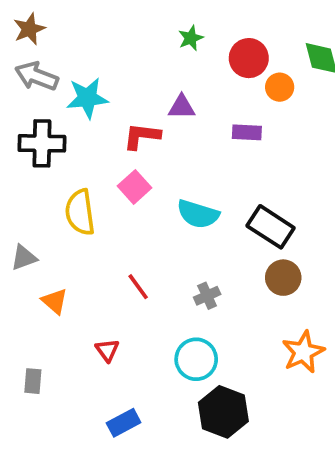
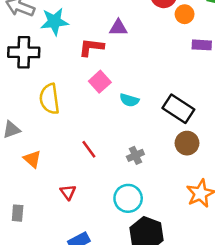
purple rectangle: (247, 132) -> (202, 45), moved
pink square: (134, 187) -> (100, 82), moved
cyan semicircle: (198, 214) -> (129, 100), size x0.7

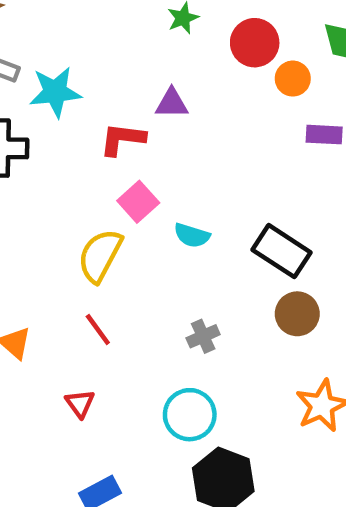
yellow semicircle: (50, 99) -> (100, 256), moved, turned 36
red line: (89, 149) -> (98, 330), moved

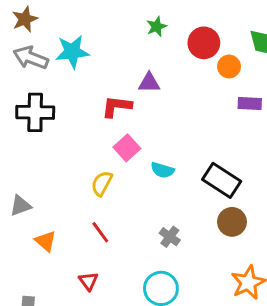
cyan star: (55, 92) -> (72, 52), moved
yellow semicircle: (100, 256) -> (102, 183), size x0.7
gray cross: (203, 336) -> (170, 237), turned -30

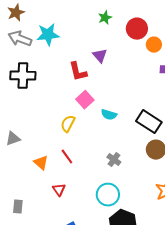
purple triangle: (149, 83) -> (100, 56), turned 49
red L-shape: (117, 106) -> (78, 72), turned -110
orange triangle: (46, 241) -> (41, 163), moved

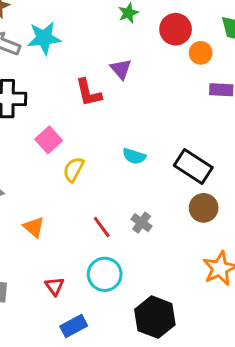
pink square: (85, 100) -> (49, 140), moved
red line: (67, 157) -> (102, 227), moved
red triangle: (59, 190) -> (54, 286), moved
cyan circle: (108, 195) -> (105, 274), moved

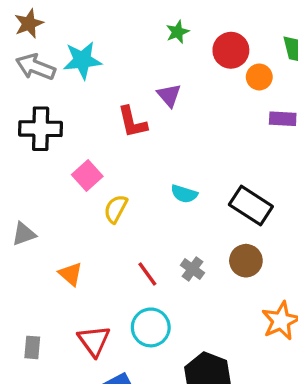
brown circle: (204, 208) -> (246, 261), moved
red triangle: (54, 286) -> (94, 341), size x1.5

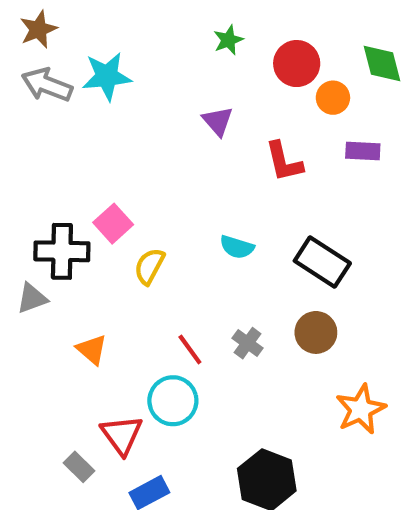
red L-shape: (132, 122) -> (284, 162), moved
black cross: (41, 129) -> (62, 251), moved
cyan circle: (151, 327) -> (173, 401), moved
gray rectangle: (32, 347) -> (79, 467), moved, turned -50

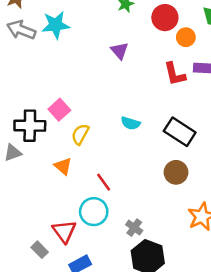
red L-shape: (284, 162) -> (175, 74), moved
gray cross: (248, 343) -> (134, 228), moved
orange triangle: (92, 350) -> (63, 166), moved

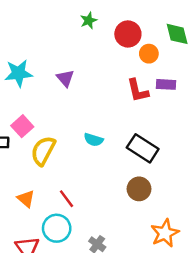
cyan star: (56, 25) -> (19, 73), moved
purple triangle: (120, 51) -> (65, 78), moved
yellow semicircle: (80, 134) -> (43, 151), size x1.4
orange triangle: (63, 166) -> (26, 199), moved

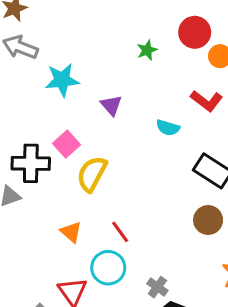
green star: (89, 20) -> (147, 50), moved
purple triangle: (65, 78) -> (111, 105), moved
red L-shape: (138, 91) -> (207, 101), turned -40
cyan semicircle: (94, 140) -> (168, 128), moved

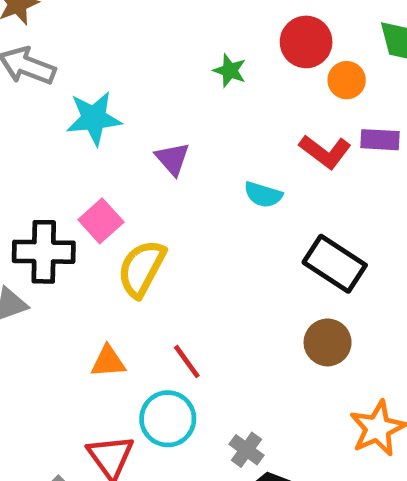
green star: (147, 50) -> (230, 71), turned -30
orange triangle: (71, 232) -> (108, 362), turned -45

